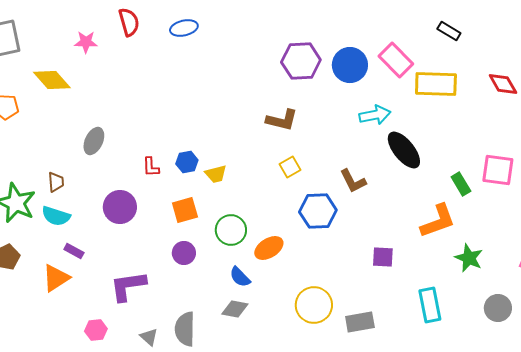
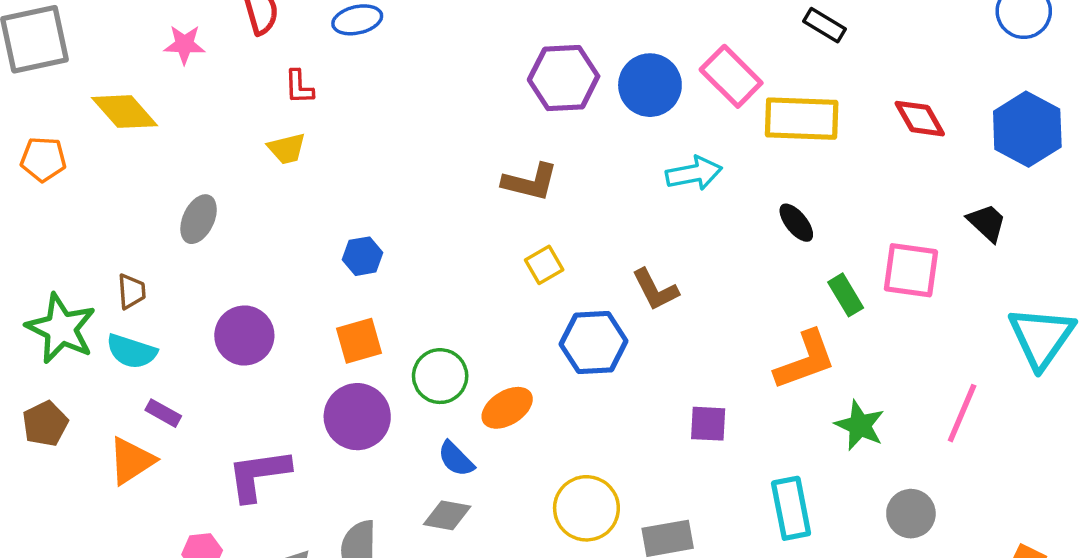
black ellipse: (404, 150) -> (796, 223), moved, size x0.6
red L-shape: (151, 167) -> (299, 87), moved
yellow trapezoid: (216, 174) -> (287, 149), moved
purple circle: (184, 253) -> (357, 417), size x1.6

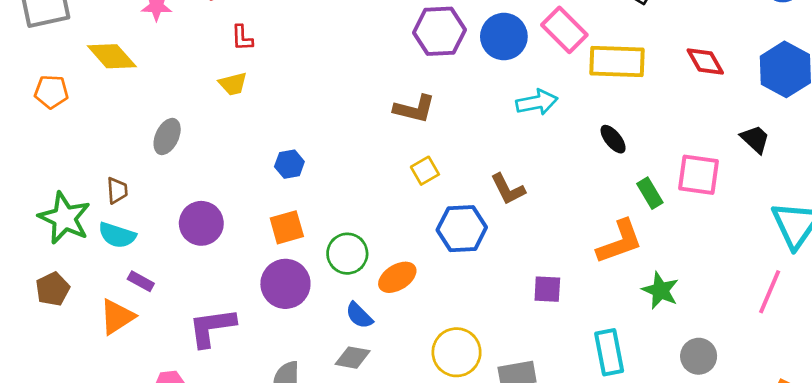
pink line: (962, 413) -> (770, 292), moved

